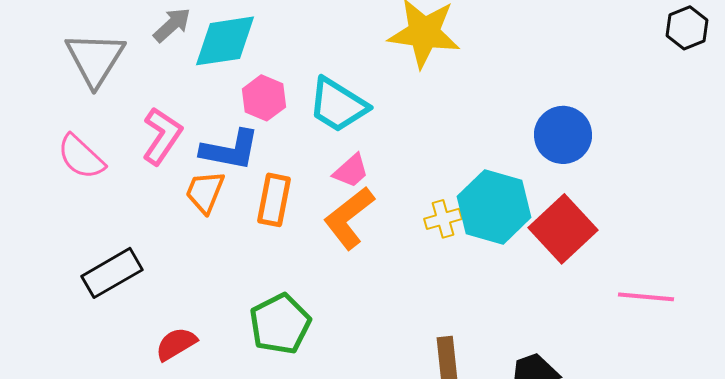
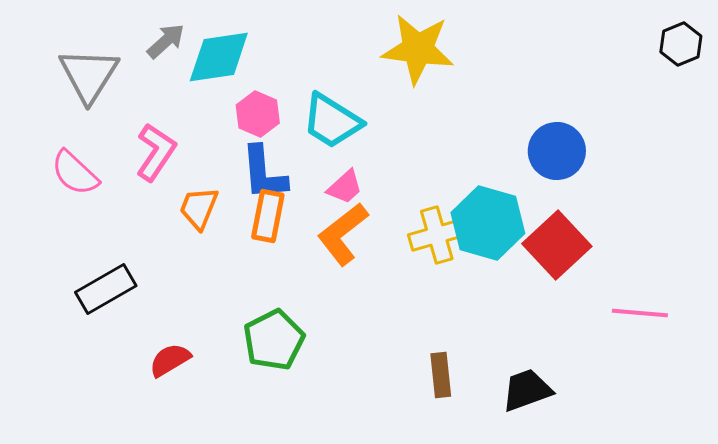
blue L-shape: (230, 150) -> (264, 173), moved, turned 74
yellow cross: (443, 219) -> (437, 235), size x1.5

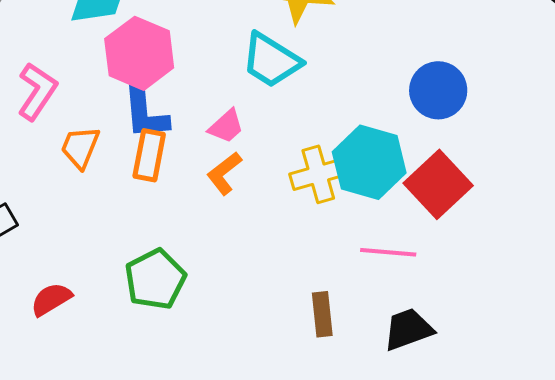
pink hexagon: (258, 114) -> (139, 53), size x1.6
cyan trapezoid: (332, 121) -> (271, 60), moved
orange L-shape: (343, 234) -> (224, 173), size x0.7
pink line: (640, 313) -> (388, 252), moved

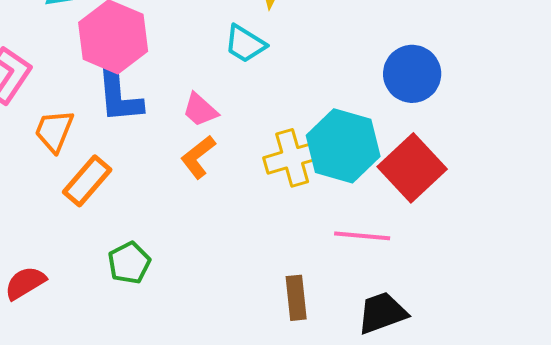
cyan trapezoid: (271, 60) -> (245, 44), size x0.7
pink trapezoid: (226, 126) -> (200, 110), turned 84
orange rectangle: (149, 155) -> (87, 181), moved, turned 30
green pentagon: (155, 279) -> (129, 263), size x0.7

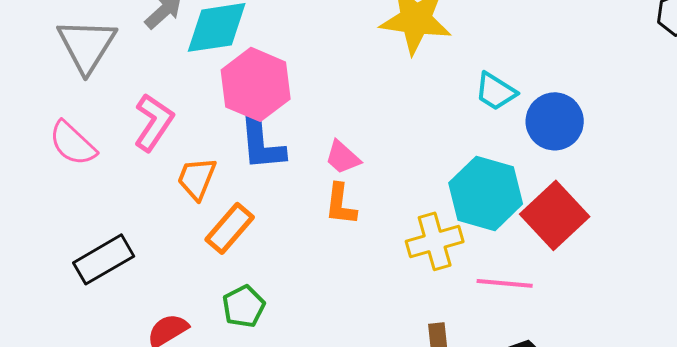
cyan trapezoid: (245, 44) -> (496, 91), moved
orange L-shape: (198, 157) -> (341, 204), turned -45
yellow cross: (292, 158) -> (435, 241), moved
green pentagon: (129, 263) -> (244, 306), moved

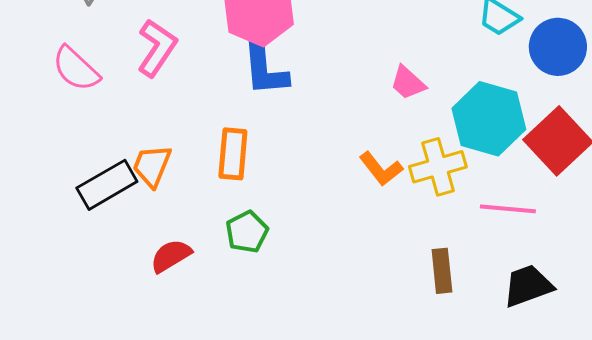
pink trapezoid: (343, 157) -> (408, 83), moved
orange trapezoid: (197, 178) -> (152, 166), moved
orange L-shape: (341, 204) -> (381, 169), moved, turned -45
orange rectangle: (230, 228) -> (233, 154), turned -36

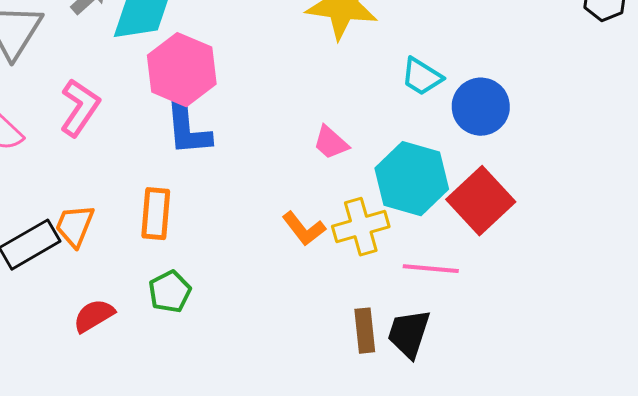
black trapezoid: (528, 286) -> (409, 334), moved, turned -52

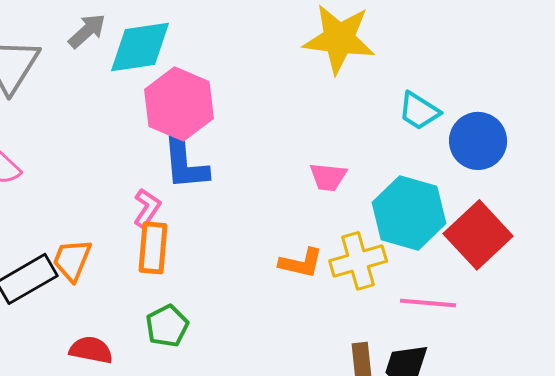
pink L-shape: (80, 108) -> (147, 208), moved, size x0.7
pink trapezoid: (331, 143) -> (328, 177), turned -36
orange L-shape: (304, 229) -> (301, 263), turned -39
red semicircle: (94, 316) -> (91, 350), turned 42

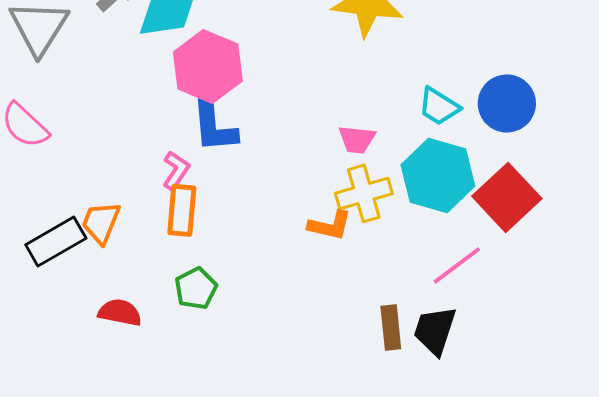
cyan trapezoid: (419, 111) -> (439, 106), moved
yellow cross: (358, 261) -> (364, 193), moved
pink line: (428, 303) -> (457, 265), turned -42

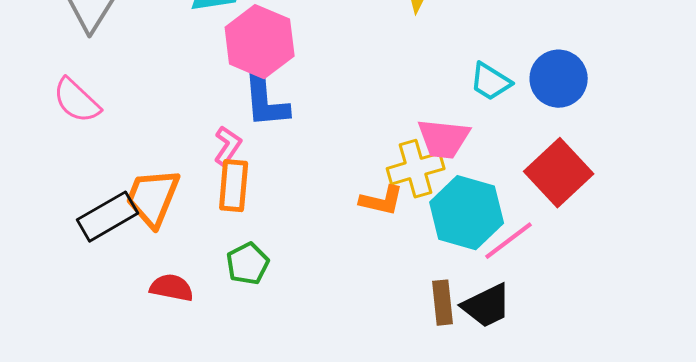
pink trapezoid: (357, 139) -> (444, 139), moved, size x1.4
cyan hexagon: (438, 175) -> (467, 213), moved
orange trapezoid: (101, 222) -> (153, 198), size x1.4
black trapezoid: (435, 330) -> (487, 306), turned -134

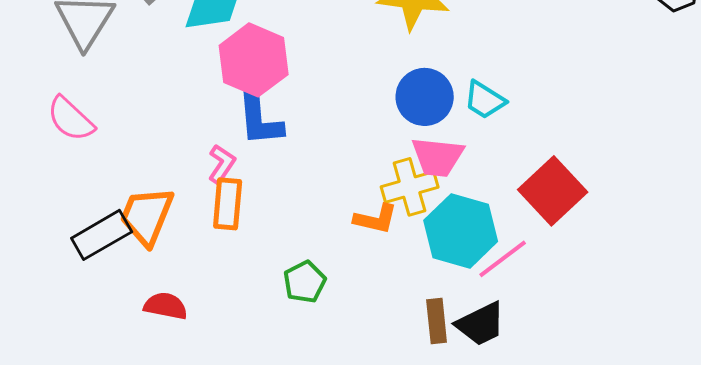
blue circle: (559, 79) -> (425, 97), moved
green pentagon: (248, 264) -> (305, 282), moved

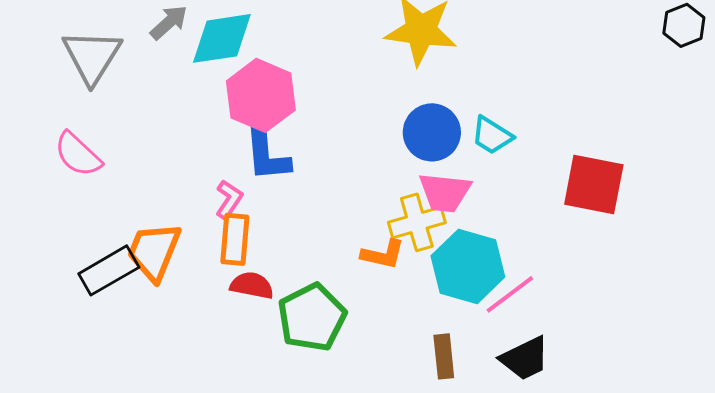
red square: (553, 191) -> (594, 184), moved, turned -36
green pentagon: (305, 282) -> (312, 317), size x1.6
red semicircle: (166, 306) -> (252, 285), moved
black trapezoid: (481, 324) -> (525, 358), moved

